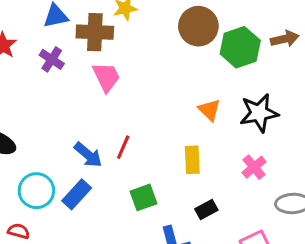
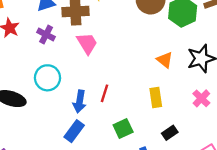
blue arrow: (88, 155) -> (80, 101), turned 65
cyan circle: (36, 191) -> (47, 78), moved

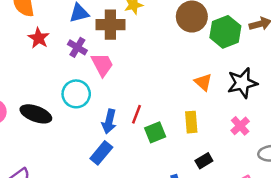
pink trapezoid: (87, 43) -> (102, 65), moved
green square: (123, 129) -> (155, 132), moved

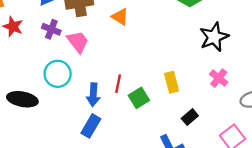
orange triangle: (203, 82) -> (120, 17), moved

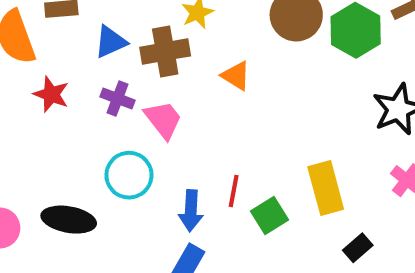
yellow rectangle: (172, 82) -> (326, 188), size x1.4

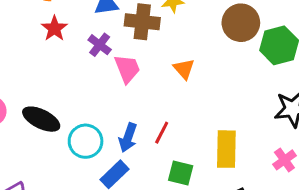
orange triangle: (236, 76) -> (184, 69), moved
cyan circle: (129, 175) -> (86, 141), moved
green square: (269, 215) -> (181, 173), moved, turned 30

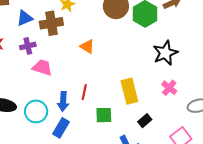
purple cross: (100, 45) -> (28, 46), turned -35
pink trapezoid: (127, 69) -> (42, 68), moved, turned -35

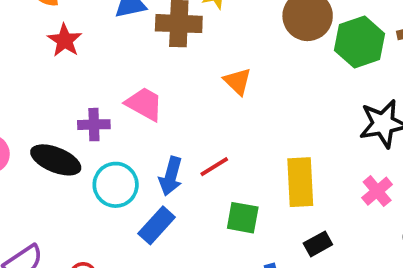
purple cross: (28, 46) -> (94, 125), moved
red line: (84, 92) -> (214, 167), turned 35

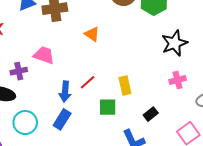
yellow rectangle: (300, 182) -> (125, 85), moved, size x0.7
cyan circle: (116, 185) -> (25, 122), moved
pink cross: (377, 191) -> (178, 80), turned 35

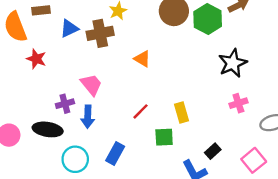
pink trapezoid: (44, 55) -> (91, 85), turned 35
blue arrow: (65, 92) -> (88, 117), moved
black rectangle: (151, 114) -> (213, 151), moved

